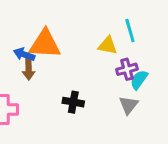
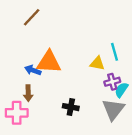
brown arrow: (29, 69) -> (28, 93), moved
gray triangle: (128, 105) -> (113, 109), size x1.5

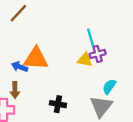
cyan line: (115, 52) -> (91, 38), moved
purple cross: (112, 82) -> (98, 54), moved

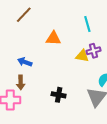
cyan line: (91, 38) -> (87, 24), moved
orange triangle: (36, 59) -> (53, 38), moved, size x0.7

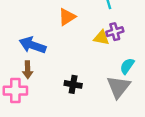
orange triangle: (53, 38) -> (67, 17), turned -35
blue arrow: (25, 62) -> (33, 45), size x1.5

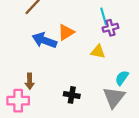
purple cross: (115, 32) -> (110, 28), moved
blue arrow: (33, 45) -> (44, 40), moved

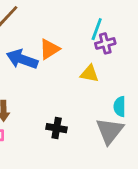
cyan line: (104, 16) -> (97, 29), turned 36
cyan semicircle: (122, 78) -> (120, 107), turned -35

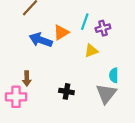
cyan line: (97, 29) -> (85, 22), moved
yellow triangle: (90, 74) -> (91, 51), turned -32

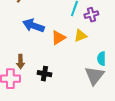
orange triangle: (61, 32) -> (58, 38), moved
black cross: (66, 91) -> (44, 74), moved

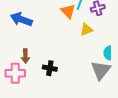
blue arrow: (33, 26) -> (21, 19), moved
orange triangle: (58, 38) -> (68, 11), moved, turned -42

